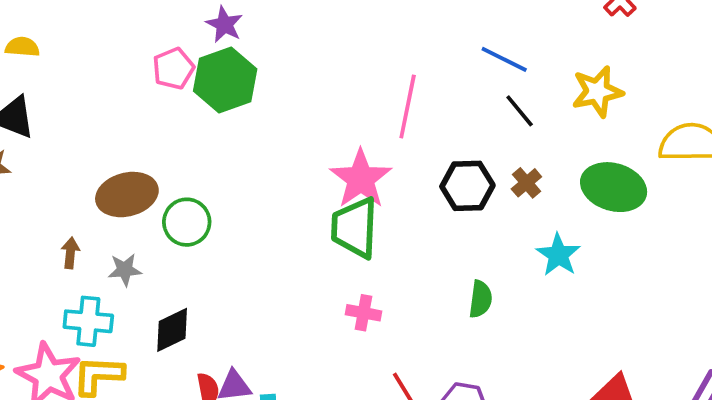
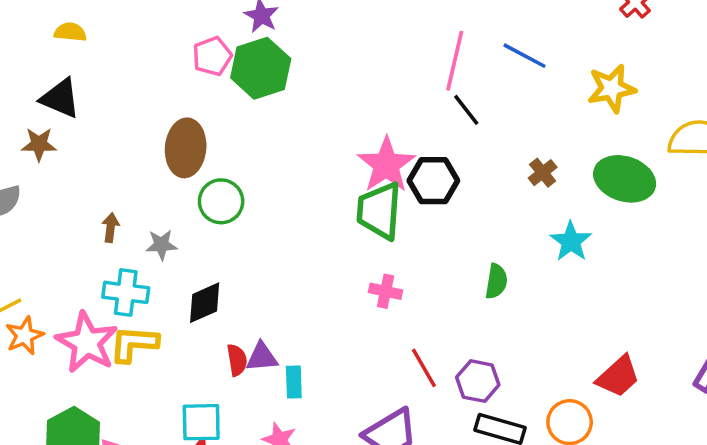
pink line: (408, 107) -> (455, 61), moved
black line: (520, 111) -> (466, 110), moved
black hexagon: (467, 186) -> (433, 181), moved
brown ellipse: (127, 195) -> (186, 148), moved, turned -72

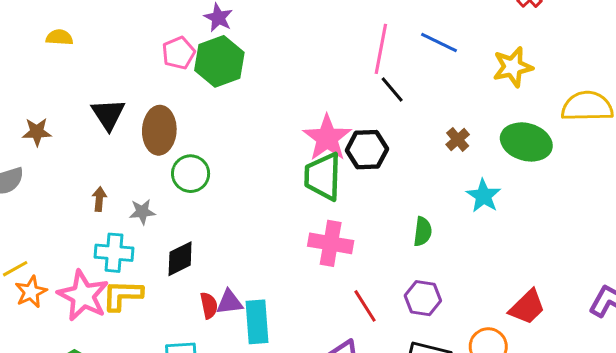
black triangle: (60, 98) -> (108, 114), moved, turned 36
pink cross: (386, 291) -> (331, 243), size x1.6
purple hexagon: (478, 381) -> (423, 298), moved
cyan rectangle: (294, 382) -> (257, 322), size x1.6

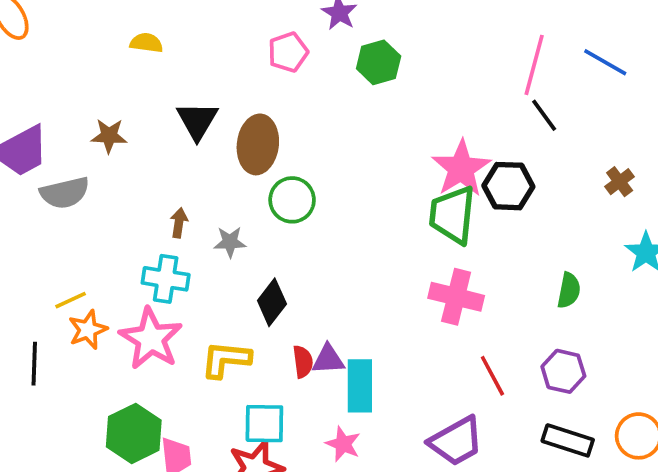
yellow semicircle: (59, 37) -> (146, 43), moved
green hexagon: (219, 61) -> (379, 62), moved, size x0.7
cyan cross: (114, 253) -> (166, 279), moved
black diamond: (180, 259) -> (272, 302), turned -30
yellow L-shape: (122, 295) -> (226, 359), moved

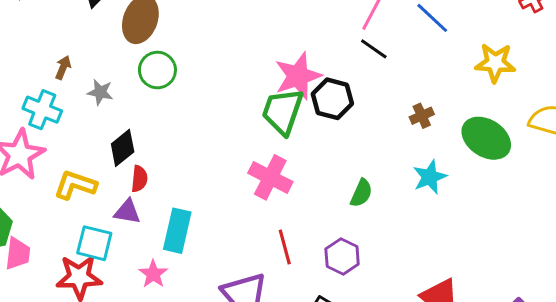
black line: (544, 115) -> (374, 49), turned -32
purple triangle: (328, 359) -> (127, 212), moved
red semicircle: (303, 362) -> (139, 179), moved

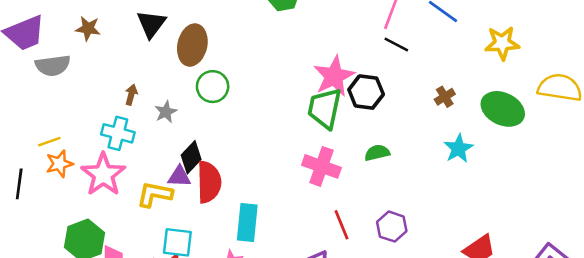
gray star: (100, 92) -> (166, 112), turned -30
red semicircle: (139, 179) -> (209, 182), size x1.8
green semicircle: (361, 193) -> (377, 153), moved, turned -120
purple triangle: (127, 212) -> (179, 177), moved

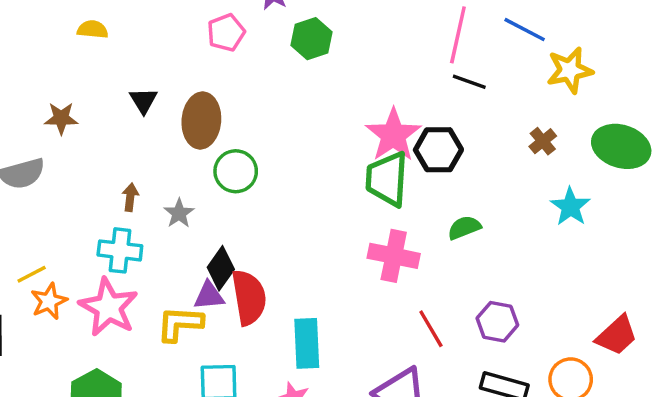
black triangle: (151, 24) -> (143, 100), size x0.7
yellow star: (502, 43) -> (570, 70), moved

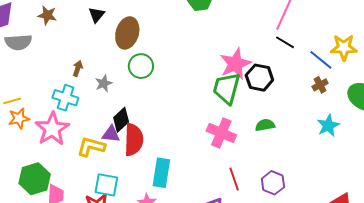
blue line: (525, 30) -> (321, 60), moved

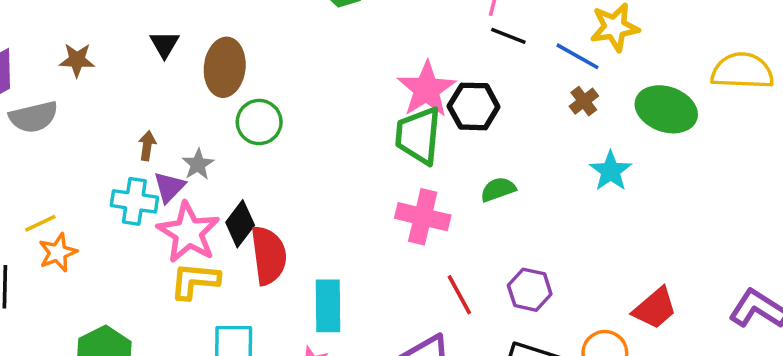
pink star: (52, 129) -> (188, 232), moved
purple triangle: (111, 134) -> (169, 187), moved, turned -42

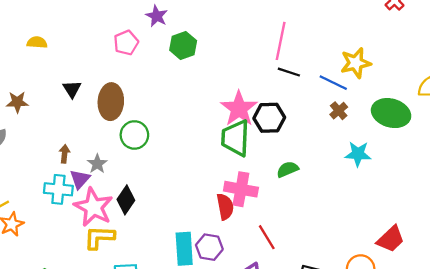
cyan star: (611, 171) -> (358, 154), turned -30
red semicircle: (269, 255) -> (225, 207), moved, size x0.7
purple hexagon: (530, 290) -> (209, 247), moved

